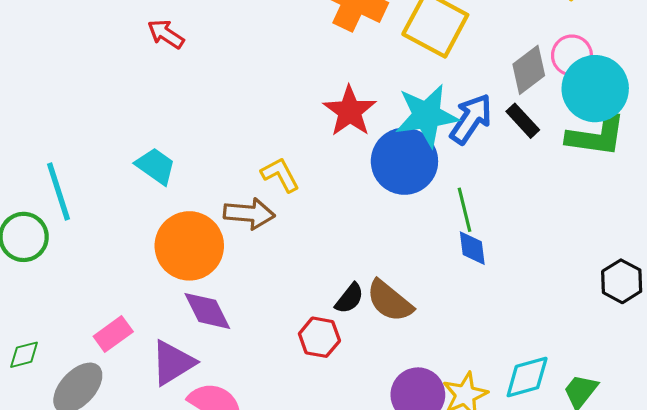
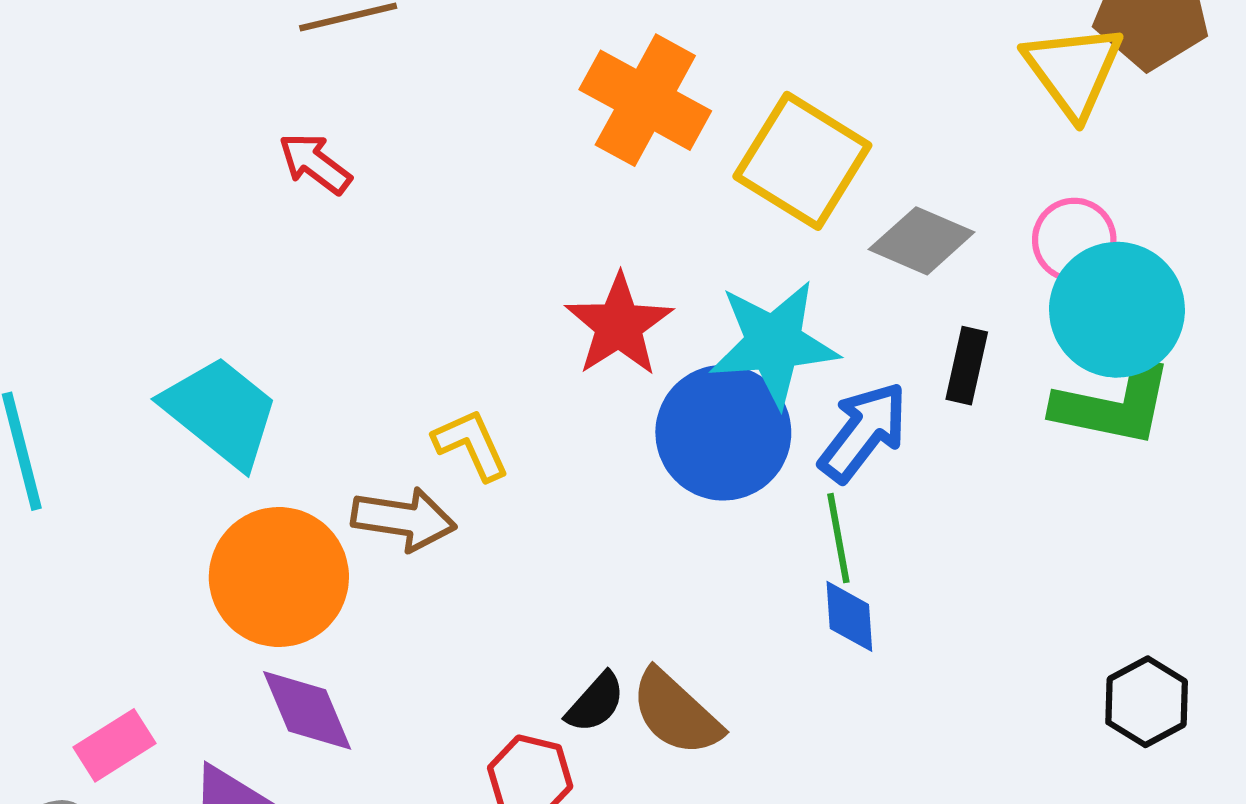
red arrow: (166, 34) -> (315, 163), moved
gray diamond: (529, 70) -> (922, 241), moved, turned 57
blue arrow: (471, 119) -> (863, 432), moved
black rectangle: (523, 121) -> (967, 366), turned 52
cyan trapezoid: (156, 166) -> (221, 412), size x1.5

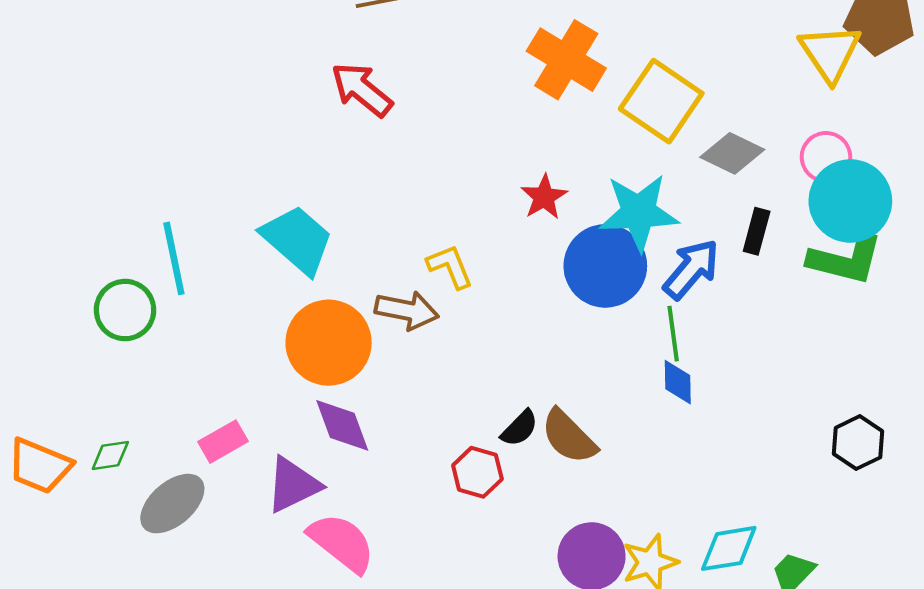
red arrow: (315, 163) -> (362, 90), size x1.4
red star: (619, 325) -> (544, 197), size x0.7

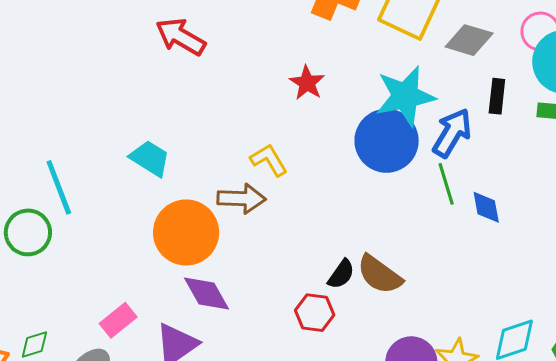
red star: (544, 197) -> (307, 83), moved
cyan trapezoid: (297, 240) -> (150, 158), size x0.7
blue diamond: (678, 382) -> (486, 207), moved

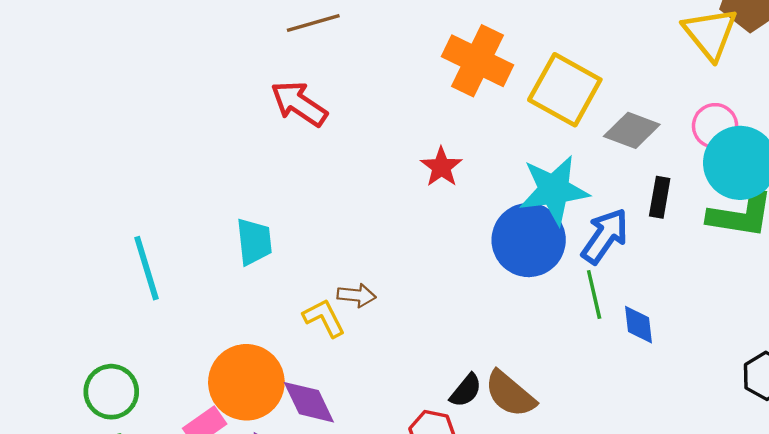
cyan trapezoid: (150, 158) -> (254, 242), turned 48
yellow L-shape: (269, 160) -> (324, 318), moved
brown arrow: (241, 199) -> (357, 295), size x0.7
green circle: (28, 232) -> (111, 392), moved
orange circle: (186, 232) -> (246, 382), moved

